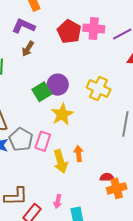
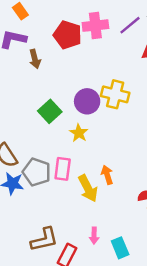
brown arrow: (28, 49) -> (35, 59), moved, turned -35
purple circle: (58, 85) -> (87, 101), moved
yellow star: (62, 114) -> (79, 133), size x0.7

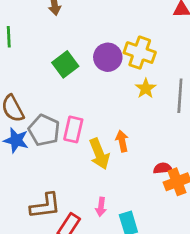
yellow star: (79, 133) -> (146, 88), moved

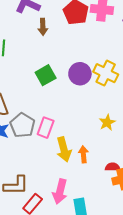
yellow star: (146, 88) -> (107, 122), moved
orange arrow: (122, 141) -> (83, 154), moved
pink arrow: (101, 207) -> (60, 192), size x1.6

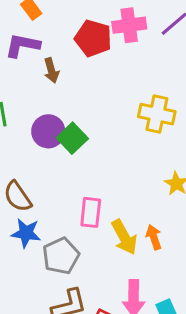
purple circle: (80, 74) -> (48, 131), moved
gray pentagon: (22, 125) -> (61, 256), moved, turned 30

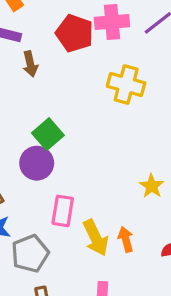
yellow cross: (157, 114) -> (126, 85), moved
purple circle: (48, 131) -> (37, 163), moved

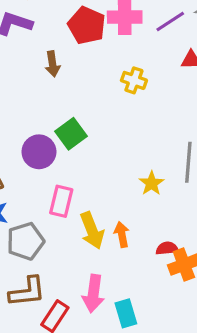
brown arrow: (30, 64) -> (52, 64), moved
yellow cross: (126, 85) -> (134, 80), size x0.7
green square: (48, 134) -> (71, 134), moved

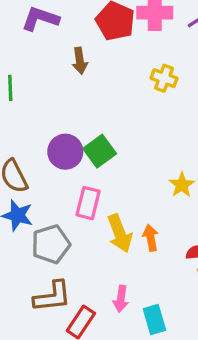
green square: (71, 134) -> (100, 151), moved
pink arrow: (93, 294) -> (121, 299), size x0.7

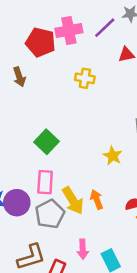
purple circle: (65, 152) -> (17, 203), moved
gray pentagon: (51, 244) -> (50, 214), moved

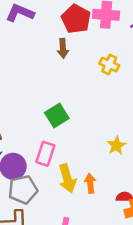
brown arrow: (19, 77) -> (63, 48), moved
gray pentagon: (50, 214) -> (23, 190), moved

